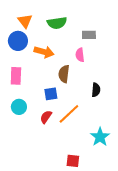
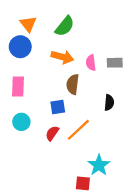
green semicircle: (57, 23) -> (65, 26), turned -42
gray rectangle: (89, 35) -> (115, 63), moved
orange arrow: (44, 52) -> (62, 57), moved
cyan star: (100, 137) -> (99, 165), moved

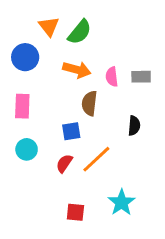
orange triangle: (28, 24) -> (49, 26), moved
red square: (83, 183) -> (75, 212), moved

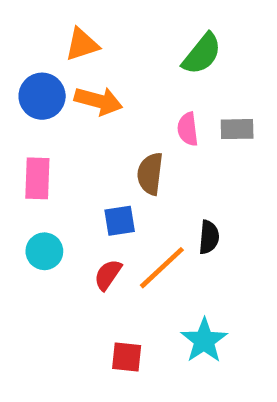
orange triangle: (49, 26) -> (82, 44), turned 50
green semicircle: (80, 32) -> (202, 54), moved
orange arrow: (77, 70) -> (98, 101), moved
black semicircle: (134, 126) -> (209, 237), moved

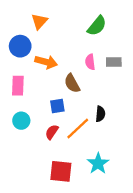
orange triangle: (82, 44) -> (39, 21), turned -30
orange arrow: (98, 101) -> (46, 62), moved
brown semicircle: (150, 174) -> (72, 83), turned -36
red square: (127, 357) -> (61, 171), size x1.5

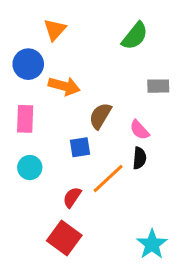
pink semicircle: (90, 62) -> (139, 130), moved, turned -35
brown semicircle: (72, 83) -> (100, 116), turned 60
red semicircle: (52, 132) -> (72, 197), moved
cyan star: (98, 164) -> (152, 244), moved
red square: (61, 171) -> (64, 238), moved, turned 30

